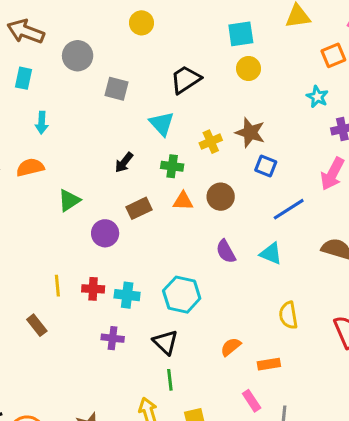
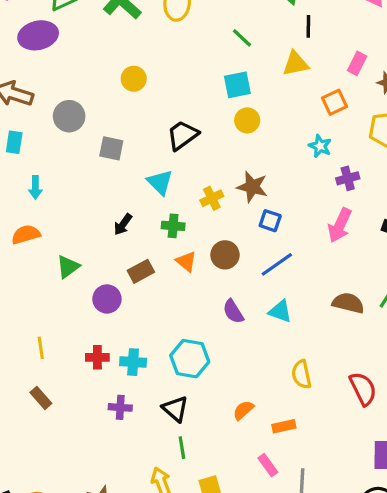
orange triangle: (183, 201) -> (186, 261), turned 40
blue line: (289, 209) -> (277, 264), moved
yellow line: (57, 286) -> (41, 348), moved

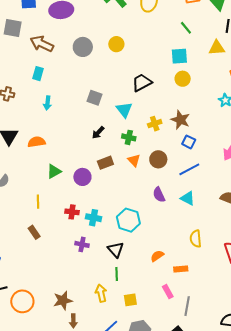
gray circle: (69, 116) -> (83, 47), moved
gray square: (111, 148) -> (94, 98), moved
orange semicircle: (26, 235) -> (37, 142), moved
green triangle: (68, 267) -> (54, 171), moved

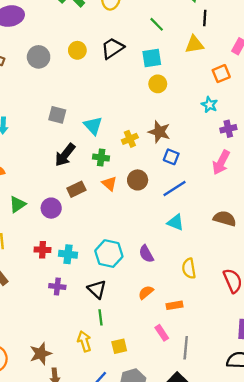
black trapezoid: (142, 83) -> (112, 48), moved
black arrow: (98, 133) -> (65, 155), size x1.5
purple semicircle: (159, 195) -> (146, 254), moved

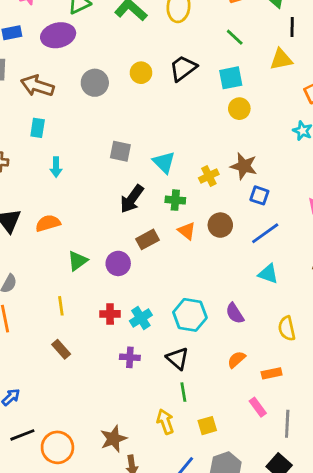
cyan cross: (68, 254) -> (141, 318), turned -36

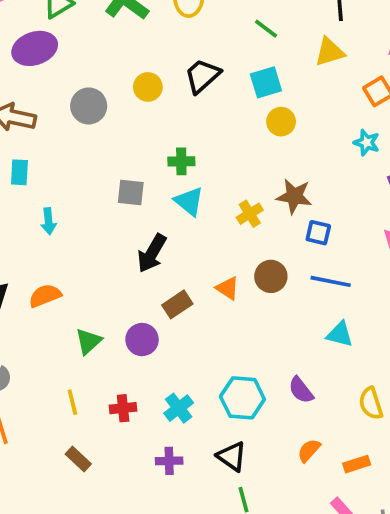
green cross: (175, 200) -> (181, 161), moved
blue line: (265, 233) -> (331, 281), turned 52
red cross: (110, 314) -> (123, 408), moved

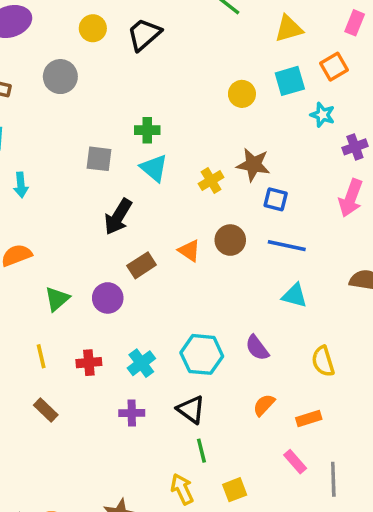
black trapezoid: (202, 76) -> (144, 34), moved
cyan square: (266, 82) -> (290, 81), moved
yellow circle: (148, 87) -> (93, 28), moved

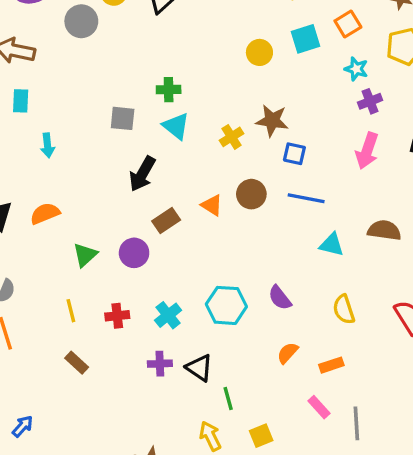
gray circle: (60, 77) -> (81, 21), moved
cyan star: (322, 115) -> (356, 69), moved
cyan triangle: (295, 296) -> (332, 245), moved
black triangle: (191, 410) -> (199, 368), moved

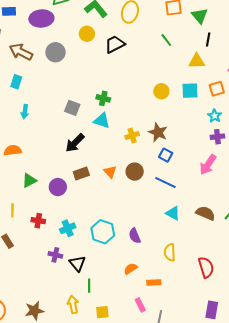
gray circle: (81, 21) -> (55, 52), moved
cyan triangle: (176, 126) -> (102, 121), turned -36

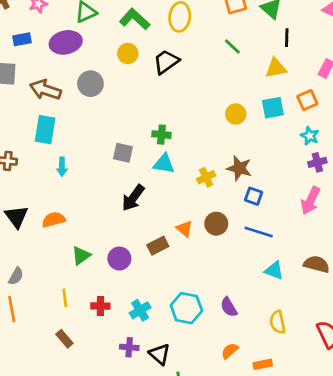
cyan rectangle: (16, 82) -> (45, 130), size x1.5
brown rectangle: (81, 173) -> (158, 246), moved

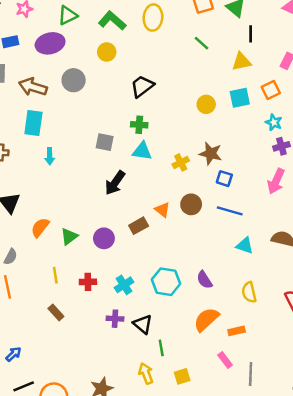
black trapezoid: (166, 62) -> (142, 86), moved
orange semicircle: (54, 220) -> (40, 227), moved, turned -35
orange semicircle: (230, 351) -> (206, 319), size x1.6

